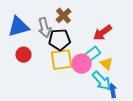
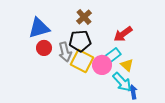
gray arrow: (44, 28) -> (65, 52), moved
red circle: (24, 55) -> (44, 48), moved
yellow square: (62, 60) -> (82, 61), turned 35

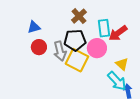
blue triangle: (39, 28) -> (34, 27), size x0.6
cyan rectangle: (112, 56) -> (104, 28), moved, turned -60
pink circle: (102, 65) -> (97, 48), moved

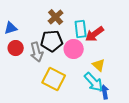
yellow square: (77, 60) -> (54, 79), moved

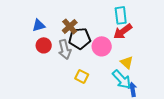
brown cross: (56, 17) -> (70, 26), moved
cyan rectangle: (81, 29) -> (121, 15), moved
yellow square: (54, 79) -> (82, 76), size x0.6

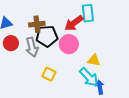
brown cross: (70, 26) -> (37, 24), turned 35
red arrow: (123, 31) -> (74, 23), moved
yellow triangle: (127, 62) -> (94, 60), turned -32

